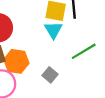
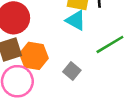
cyan triangle: (53, 30) -> (76, 20), turned -30

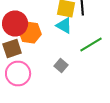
orange hexagon: (34, 56) -> (30, 32), moved

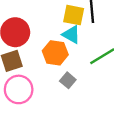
orange hexagon: (30, 32) -> (55, 53), moved

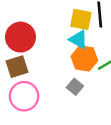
orange hexagon: (55, 53) -> (84, 58), moved

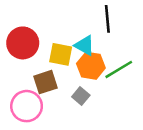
yellow square: (81, 19) -> (61, 54), moved
brown square: (17, 67) -> (45, 82), moved

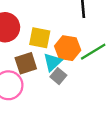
cyan triangle: (85, 45) -> (53, 62), moved, turned 48

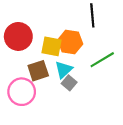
orange hexagon: (68, 48) -> (70, 42), moved

